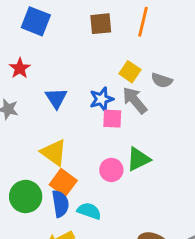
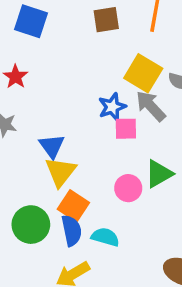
yellow square: (130, 72) -> (143, 73), size x1.5
blue triangle: (56, 98) -> (52, 146), moved
yellow triangle: (54, 152) -> (61, 172), turned 36

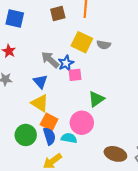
gray arrow: (151, 106) -> (50, 60), moved
blue triangle: (52, 146) -> (40, 82), moved
yellow triangle: (61, 172) -> (40, 103), turned -30
pink circle: (128, 188) -> (82, 123), moved, size x1.5

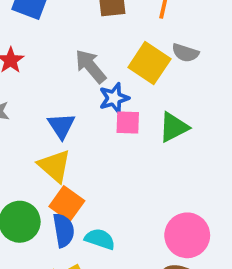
gray semicircle: (104, 45) -> (185, 53), moved
gray arrow: (50, 60) -> (91, 66), moved
green triangle: (96, 99) -> (174, 127), moved
pink circle: (82, 123) -> (187, 235), moved

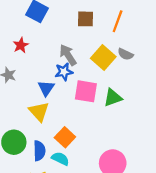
blue star: (114, 98) -> (64, 72), moved
pink square: (128, 122) -> (86, 91), size x1.5
orange square: (67, 204) -> (65, 137), moved

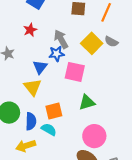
red star: (21, 45) -> (30, 30), moved
green triangle: (113, 98) -> (87, 102), moved
orange square: (65, 137) -> (54, 111), turned 30

